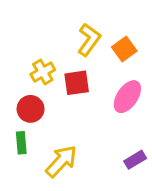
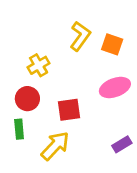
orange square: (124, 49) -> (112, 44), turned -35
red square: (77, 83) -> (69, 110), moved
pink ellipse: (127, 97) -> (115, 87), turned 36

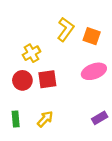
red square: (69, 110) -> (47, 79), moved
green rectangle: (19, 129) -> (16, 119), moved
yellow arrow: (55, 146) -> (45, 119), size x0.7

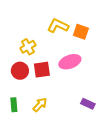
yellow L-shape: (66, 29) -> (58, 26), turned -100
pink ellipse: (94, 71) -> (70, 62), moved
purple rectangle: (100, 118) -> (88, 104), turned 56

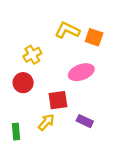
red square: (42, 70) -> (58, 100), moved
purple rectangle: (88, 104) -> (85, 121), moved
green rectangle: (14, 105) -> (16, 132), moved

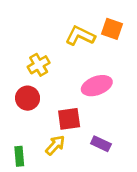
orange square: (94, 37) -> (112, 29), moved

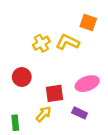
yellow L-shape: (80, 36) -> (68, 42), moved
yellow cross: (39, 65) -> (41, 43), moved
pink ellipse: (97, 86) -> (87, 84), moved

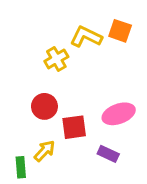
yellow L-shape: (68, 42) -> (86, 37), moved
red circle: (22, 77) -> (44, 106), moved
yellow arrow: (44, 114) -> (44, 151), moved

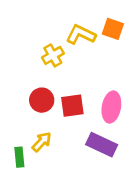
pink ellipse: (119, 114) -> (111, 107), turned -60
red square: (74, 127) -> (72, 106), moved
purple rectangle: (108, 154) -> (102, 145), size x1.5

